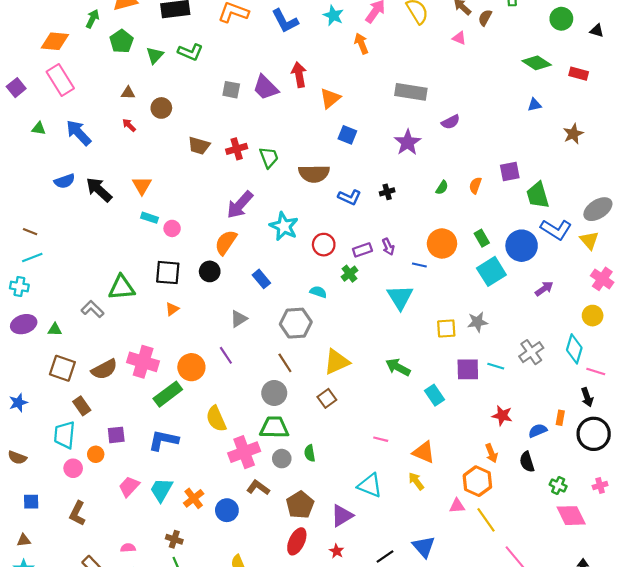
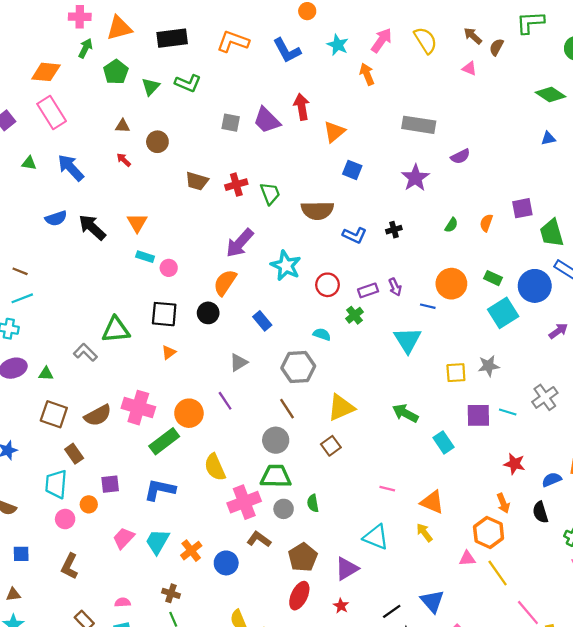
green rectangle: (482, 238) -> (493, 278), turned -35

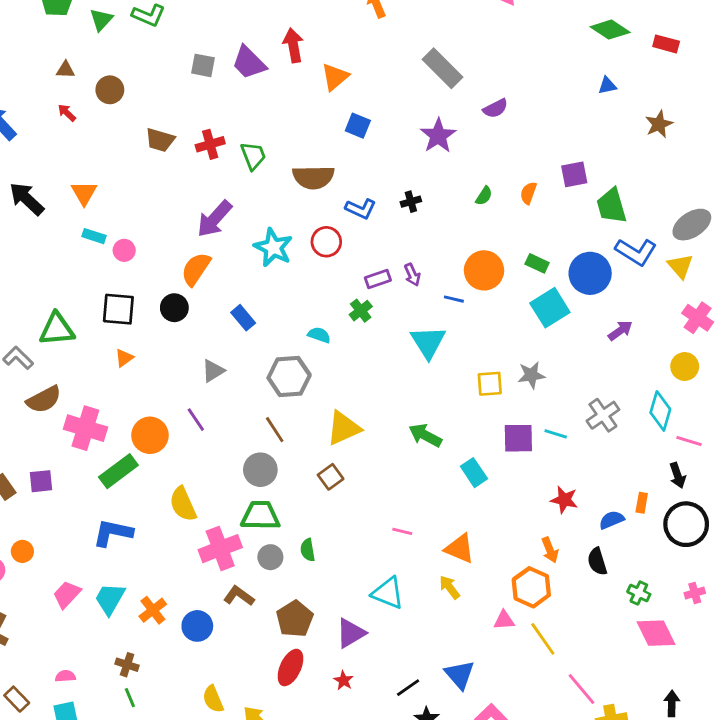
gray rectangle: (419, 125) -> (442, 68), turned 36
red circle: (328, 285) -> (326, 242), moved
brown semicircle: (98, 415) -> (44, 399), moved
purple square: (110, 484) -> (41, 481), moved

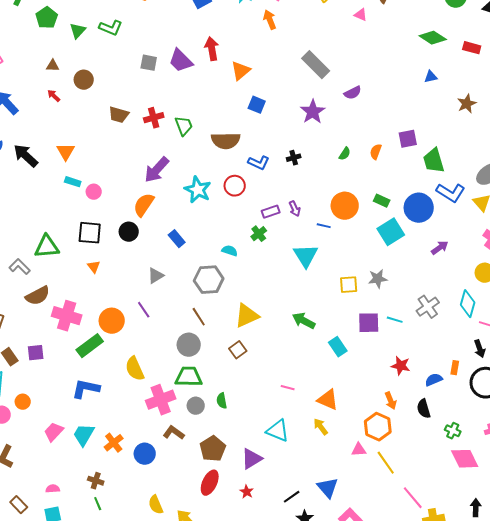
orange triangle: (124, 358) -> (94, 267), turned -32

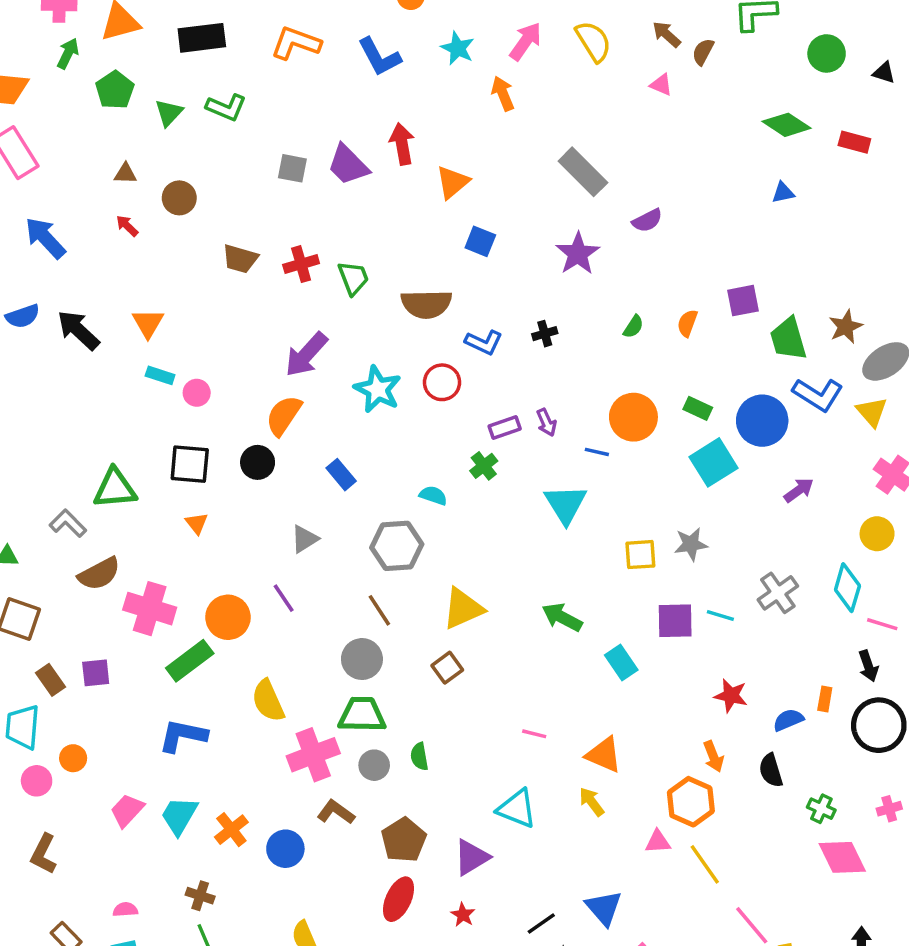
brown star: (467, 104) -> (846, 327), moved

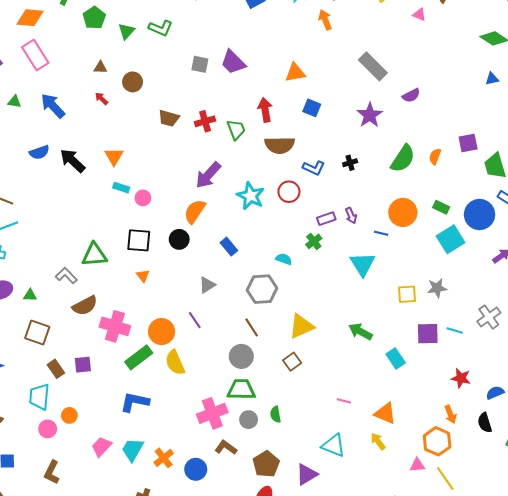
red arrow: (402, 144) -> (265, 110), moved
orange triangle: (452, 182) -> (295, 73), turned 30
green semicircle: (633, 327) -> (403, 159), size x2.0
yellow semicircle: (268, 701) -> (175, 363), moved

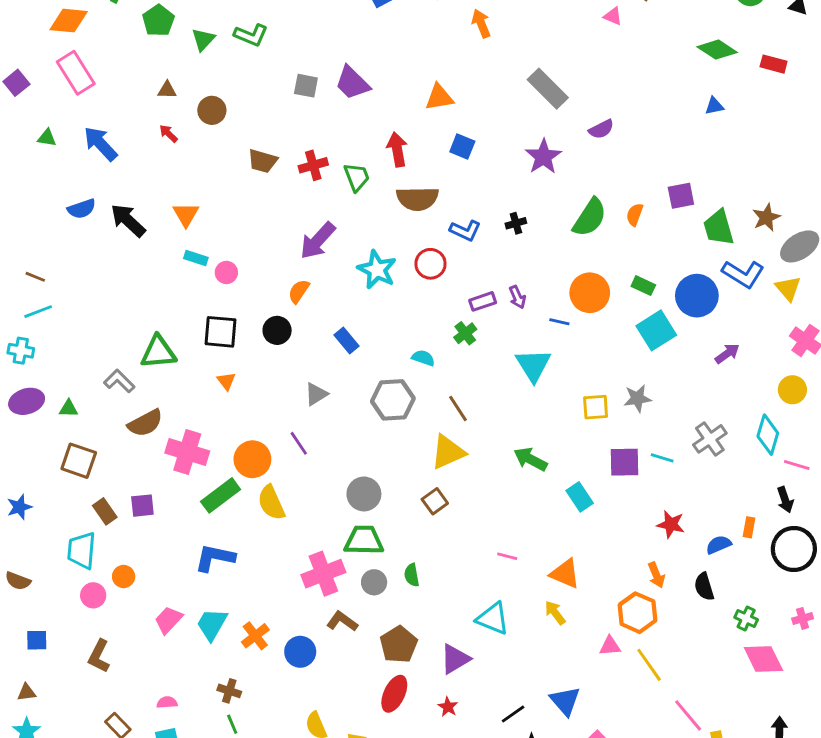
orange semicircle: (195, 211) -> (299, 291), size x0.7
brown line: (252, 327) -> (458, 409), moved

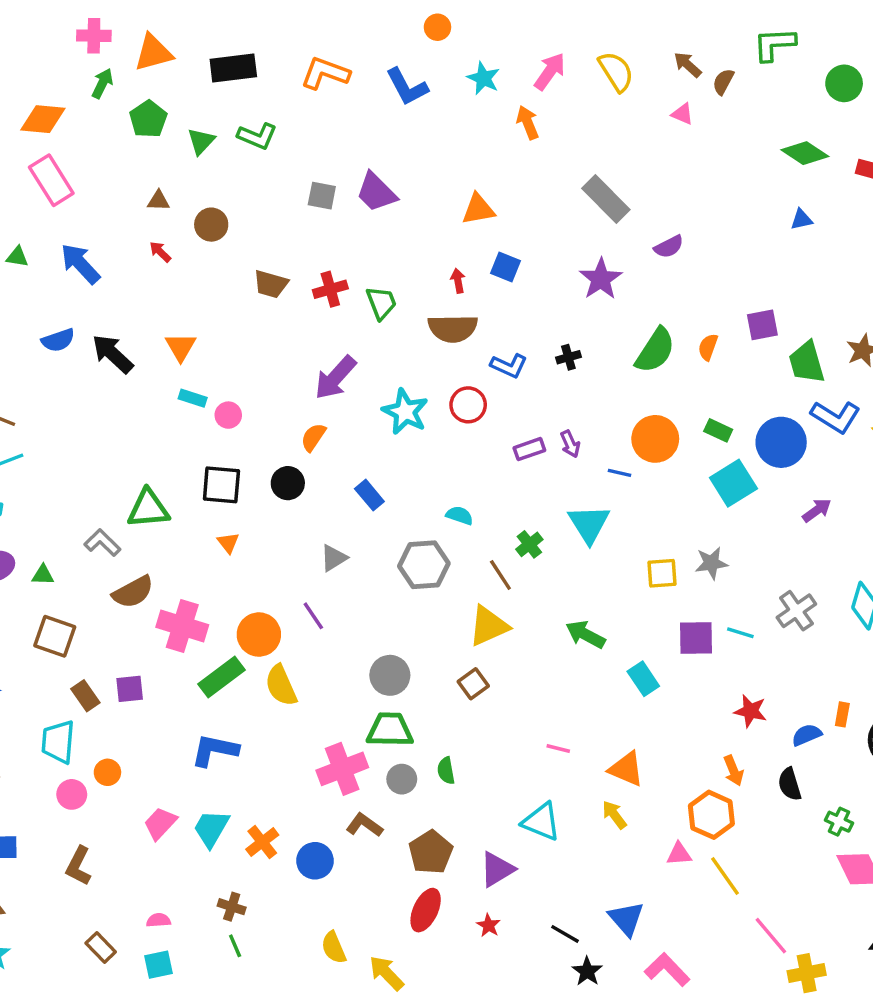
red arrow: (397, 149) -> (458, 281), moved, size x0.6
green cross: (465, 333) -> (529, 544), moved
black line: (513, 714) -> (565, 934), turned 65

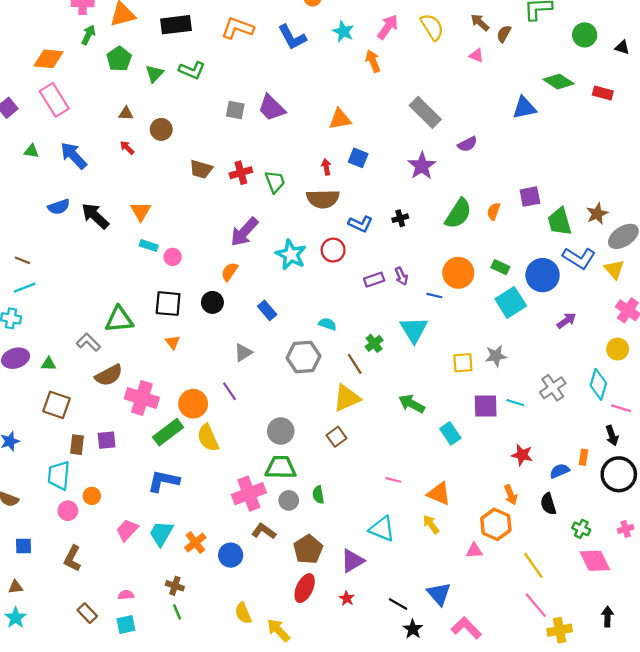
blue triangle: (802, 219) -> (524, 108), moved, size x1.6
brown rectangle: (85, 696) -> (77, 445), turned 42
yellow line: (725, 876) -> (533, 565), moved

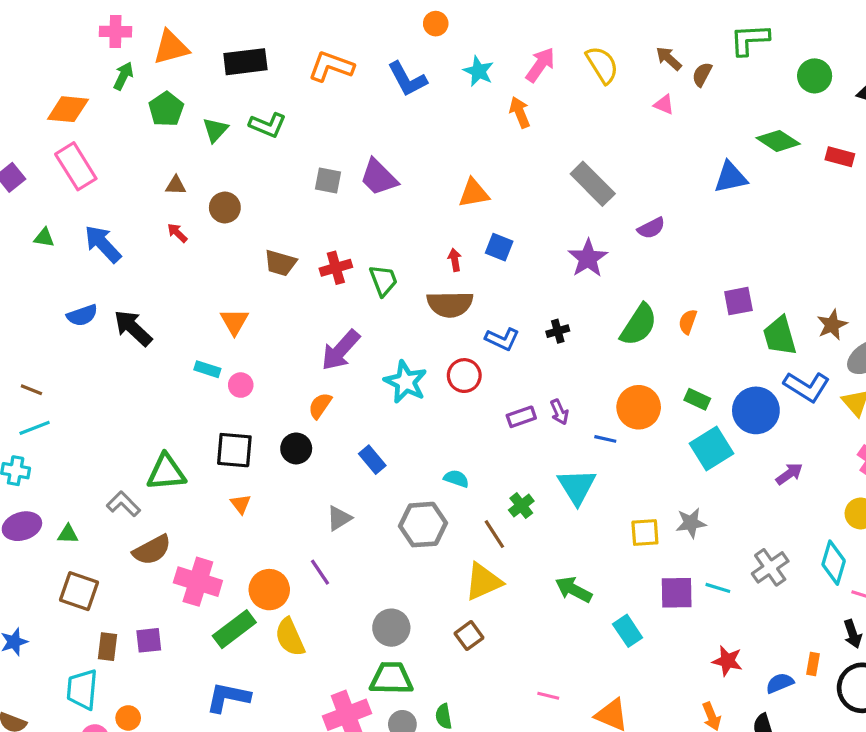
orange triangle: (141, 211) -> (234, 322), moved

